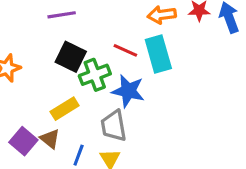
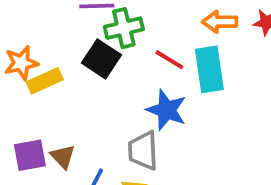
green cross: (95, 75) -> (124, 28), moved
yellow rectangle: (65, 109) -> (45, 81), moved
purple square: (23, 141) -> (30, 155), turned 32

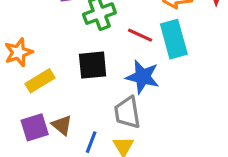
black square: (101, 59) -> (93, 65), moved, turned -32
yellow rectangle: (45, 81) -> (40, 81), moved

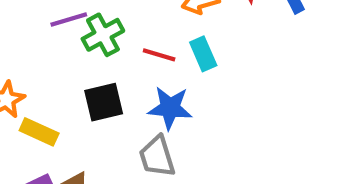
cyan rectangle: (174, 39) -> (203, 54), size x0.7
yellow rectangle: (40, 81) -> (39, 132), turned 64

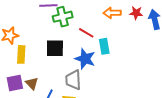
cyan rectangle: (203, 54) -> (104, 46), moved
yellow rectangle: (39, 132) -> (21, 54), turned 54

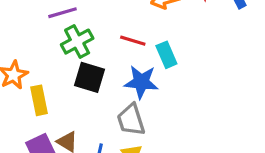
green cross: (63, 17) -> (77, 42), moved
black square: (55, 48) -> (90, 77), turned 30

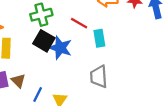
blue star: (141, 82) -> (60, 48), moved
gray trapezoid: (131, 120) -> (99, 77), moved

